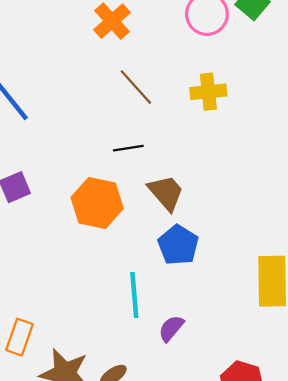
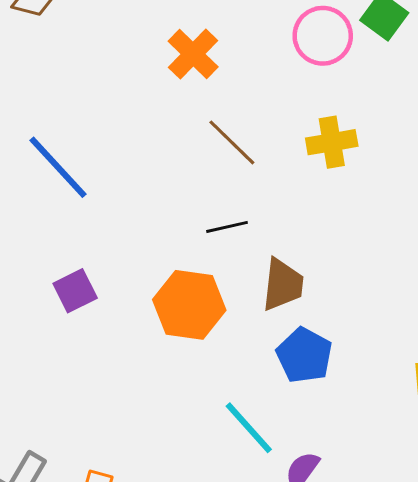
brown trapezoid: (166, 193) -> (283, 285), turned 51
cyan line: (134, 295) -> (249, 428), turned -33

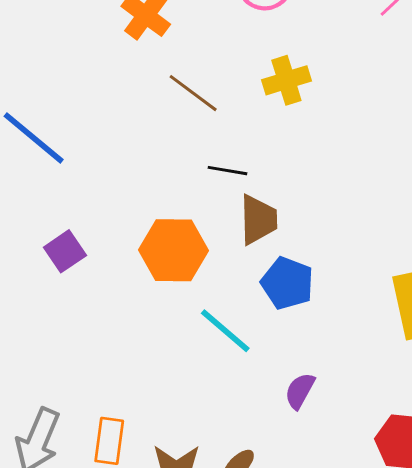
black line: (227, 227) -> (227, 171), moved, turned 30
cyan line: (249, 428) -> (225, 331), moved

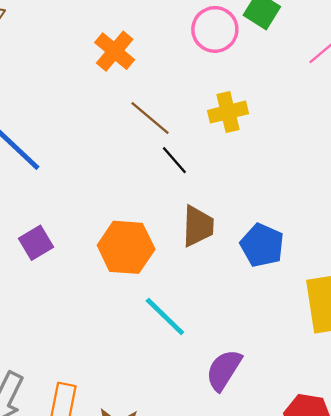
black line: (227, 171) -> (174, 160), moved, turned 36
blue pentagon: (287, 283) -> (262, 245), moved
purple semicircle: (300, 391) -> (224, 370), size x1.4

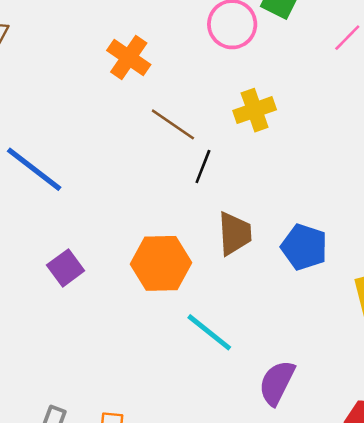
black line: (174, 160) -> (203, 166), turned 68

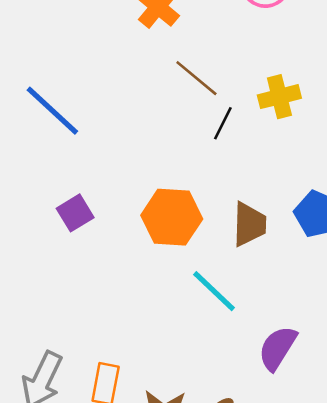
yellow cross: (255, 110) -> (279, 97), moved
brown trapezoid: (235, 234) -> (249, 224), moved

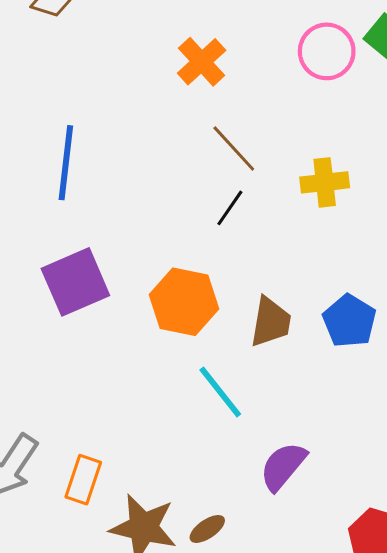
blue line: (52, 111) -> (66, 163), turned 46
black line: (223, 123) -> (230, 208), moved
purple square: (75, 213) -> (75, 282), size x1.6

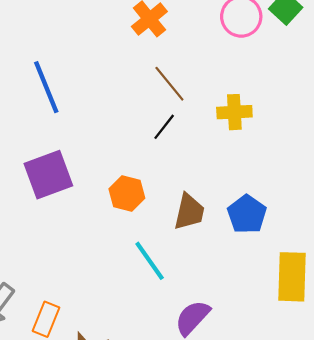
blue line: (66, 163) -> (46, 87), turned -32
orange hexagon: (184, 302) -> (127, 193), size x0.7

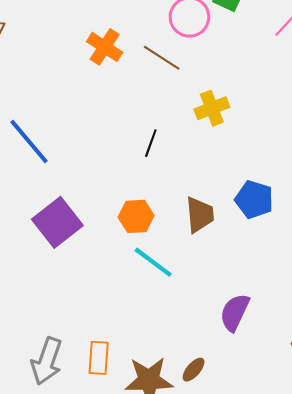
brown line: (169, 84) -> (162, 58), moved
cyan line: (150, 261) -> (153, 262), moved

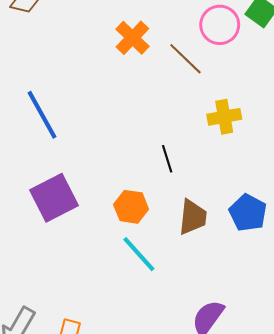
black line: (151, 143) -> (167, 159), moved, turned -48

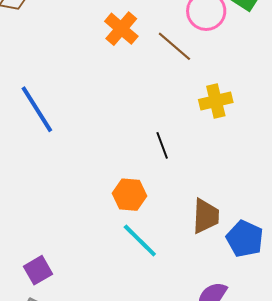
purple square: (54, 198) -> (38, 270), moved, size x0.6
blue pentagon: (248, 213) -> (245, 239), moved
brown trapezoid: (193, 217) -> (206, 216), moved

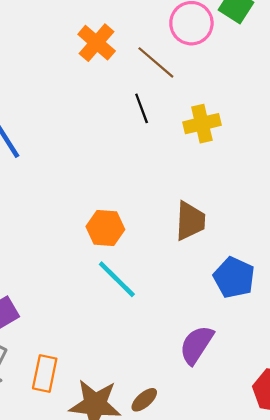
black line: (162, 145) -> (142, 108), moved
brown trapezoid: (206, 216) -> (190, 221), moved

